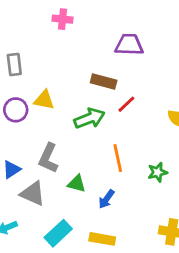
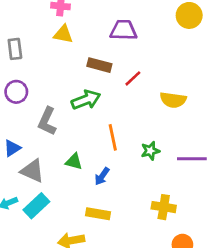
yellow triangle: (44, 100) -> (63, 34), moved
red line: (126, 104) -> (133, 78), moved
gray L-shape: (48, 158) -> (47, 121), moved
cyan rectangle: (58, 233) -> (36, 206), moved

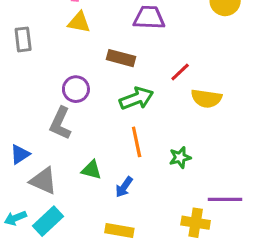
red line: (133, 78) -> (180, 72), moved
purple circle: (16, 92) -> (76, 89), moved
green arrow: (86, 100) -> (137, 98), moved
purple line: (192, 159) -> (225, 199), moved

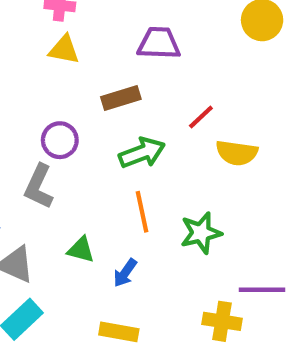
brown rectangle: (121, 58) -> (121, 98), turned -32
green star: (180, 157) -> (201, 233), size x1.4

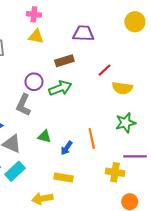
green arrow: (142, 153) -> (60, 88), moved
orange line: (142, 212) -> (92, 139), moved
green star: (201, 233) -> (126, 123), moved

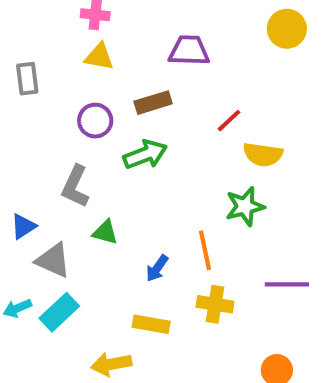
purple circle: (34, 82) -> (95, 121), moved
green star: (126, 123) -> (245, 206), moved
green triangle: (44, 136) -> (105, 232), moved
yellow cross: (115, 172) -> (215, 304), moved

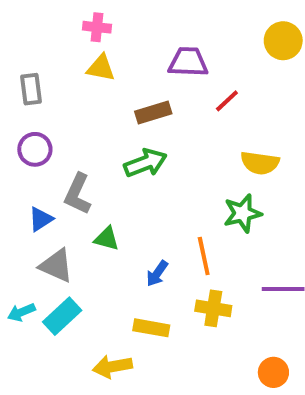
purple circle: (95, 121) -> (35, 149), moved
red line: (229, 121) -> (227, 101), moved
blue triangle: (23, 226) -> (41, 219), moved

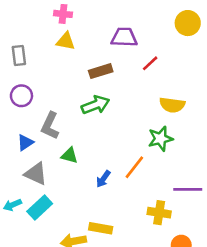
orange line: (204, 256) -> (134, 167), turned 50
yellow cross: (213, 308) -> (159, 213), moved
yellow rectangle: (151, 328) -> (101, 228), moved

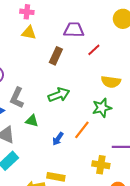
brown rectangle: (101, 71) -> (56, 56), turned -48
green arrow: (95, 105) -> (59, 95), moved

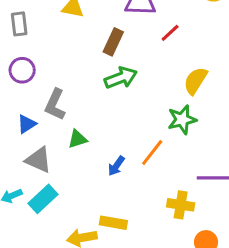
yellow semicircle: (111, 82) -> (196, 81), turned 114
green arrow: (59, 95) -> (121, 78), moved
green triangle: (32, 121) -> (77, 139), turned -32

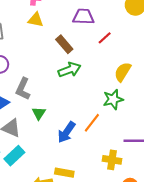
brown rectangle: (113, 42) -> (64, 44), turned -66
green triangle: (77, 139) -> (39, 113), turned -40
blue arrow: (116, 166) -> (66, 132), size x1.5

